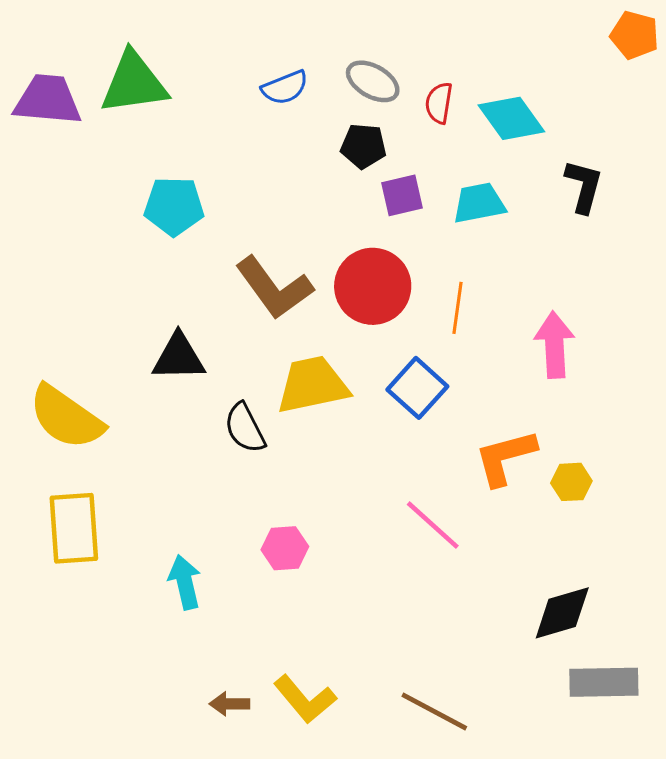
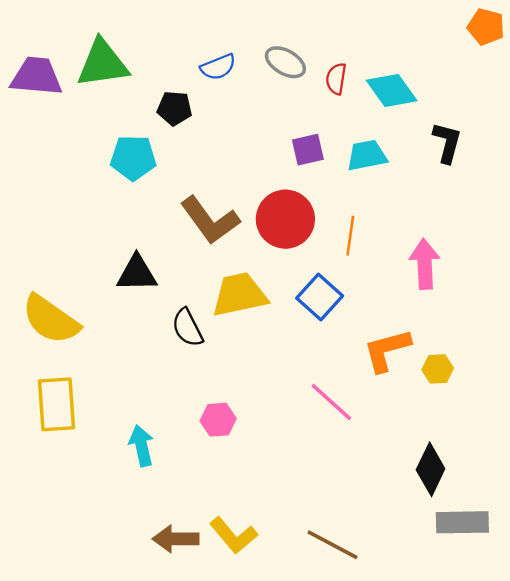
black pentagon: (363, 146) -> (175, 108), moved
black diamond: (562, 613) -> (431, 469), turned -48
brown arrow: (229, 704) -> (176, 539), size x1.5

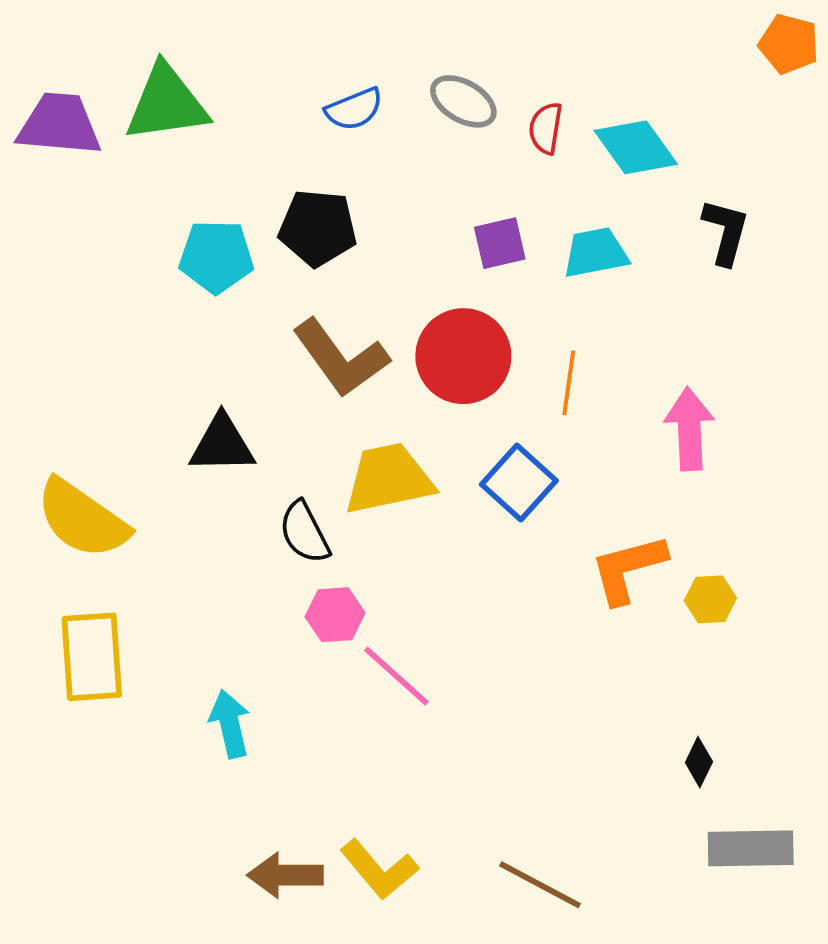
black pentagon: (175, 108) -> (318, 228), moved, size x1.4
pink line: (331, 402) -> (396, 676), moved
pink hexagon: (218, 420) -> (335, 615), moved
black diamond: (431, 469) -> (699, 762), size x0.6

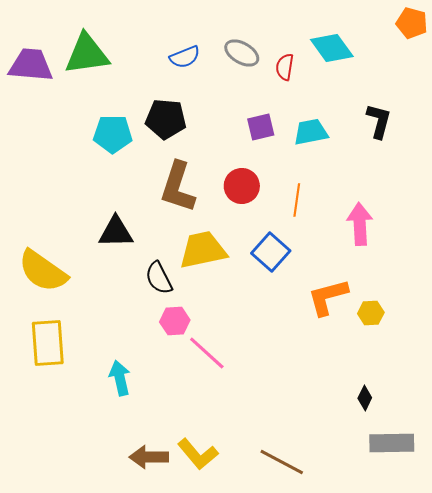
cyan diamond: (636, 147) -> (332, 48), moved
red circle: (463, 356) -> (242, 186), size x0.7
brown L-shape: (341, 358) -> (178, 187), turned 54

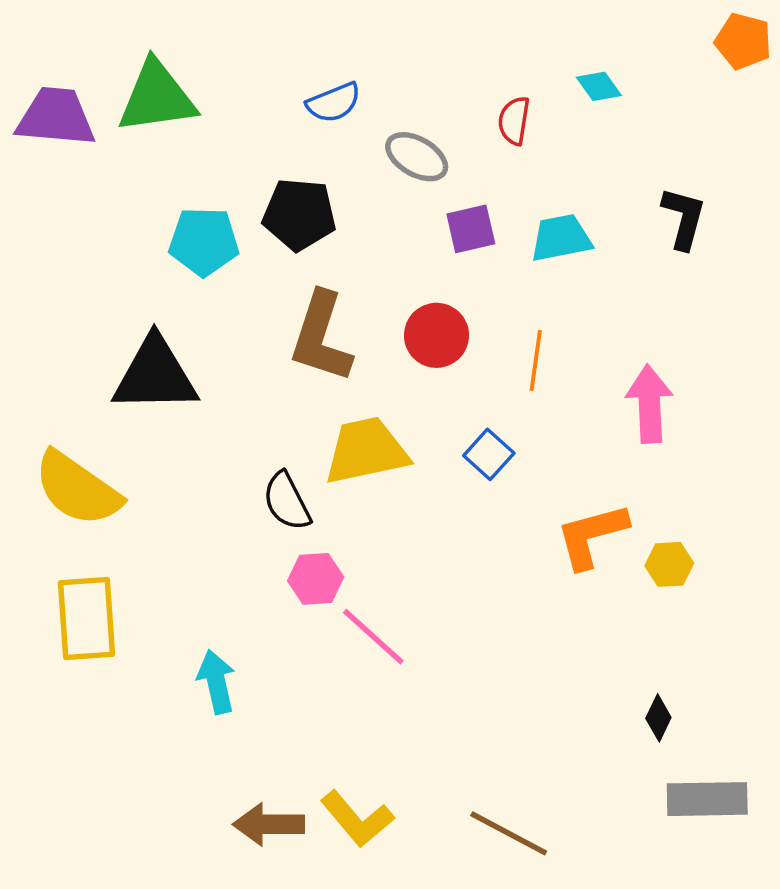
cyan diamond: (332, 48) -> (599, 86), size x0.6
gray ellipse: (242, 53) -> (417, 157), moved
black triangle: (116, 232) -> (155, 375), moved, size x1.4
blue square: (271, 252) -> (489, 454), size x0.7

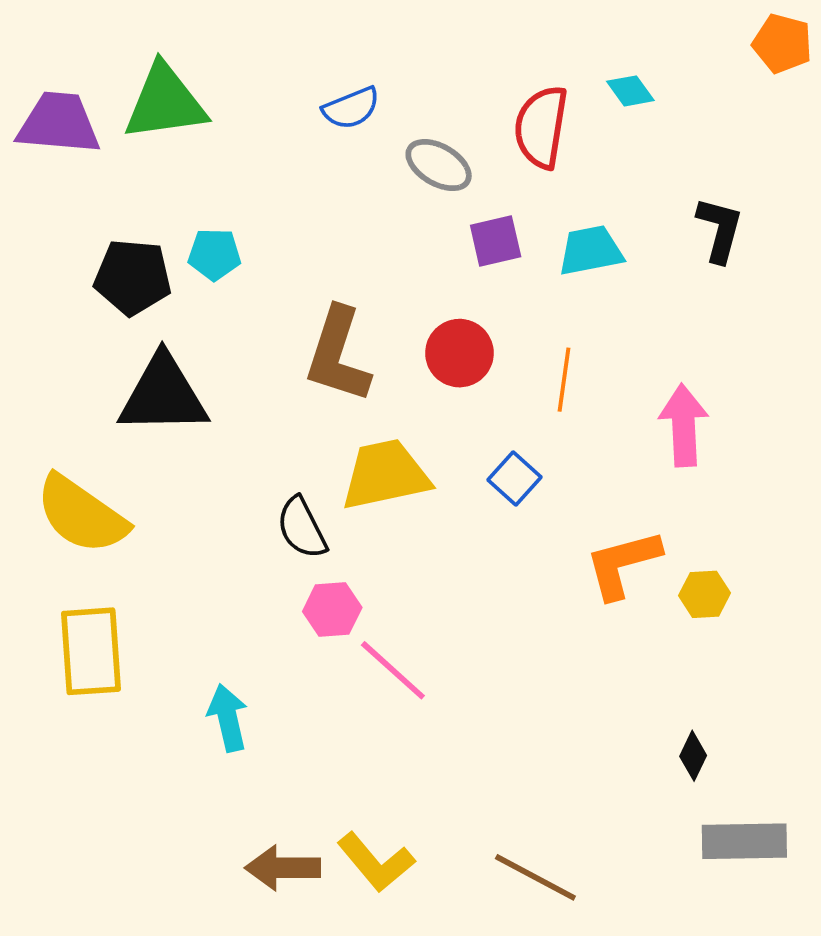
red semicircle: (514, 121) -> (541, 127), size x1.6
black pentagon: (299, 214) -> (133, 277), moved
cyan pentagon: (204, 242) -> (214, 254), size x0.7

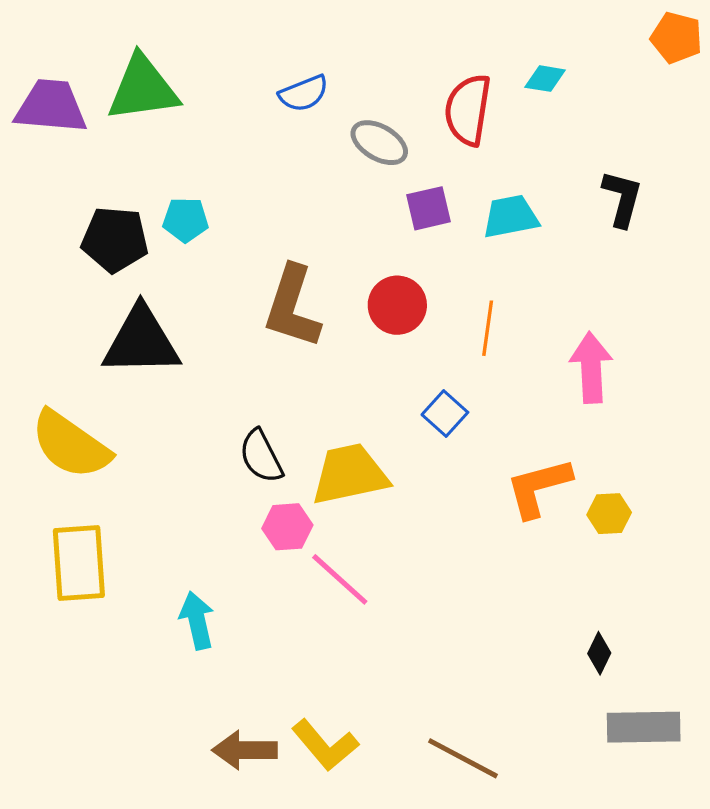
cyan diamond: (630, 91) -> (545, 79), turned -45
yellow trapezoid: (385, 475) -> (350, 474), moved

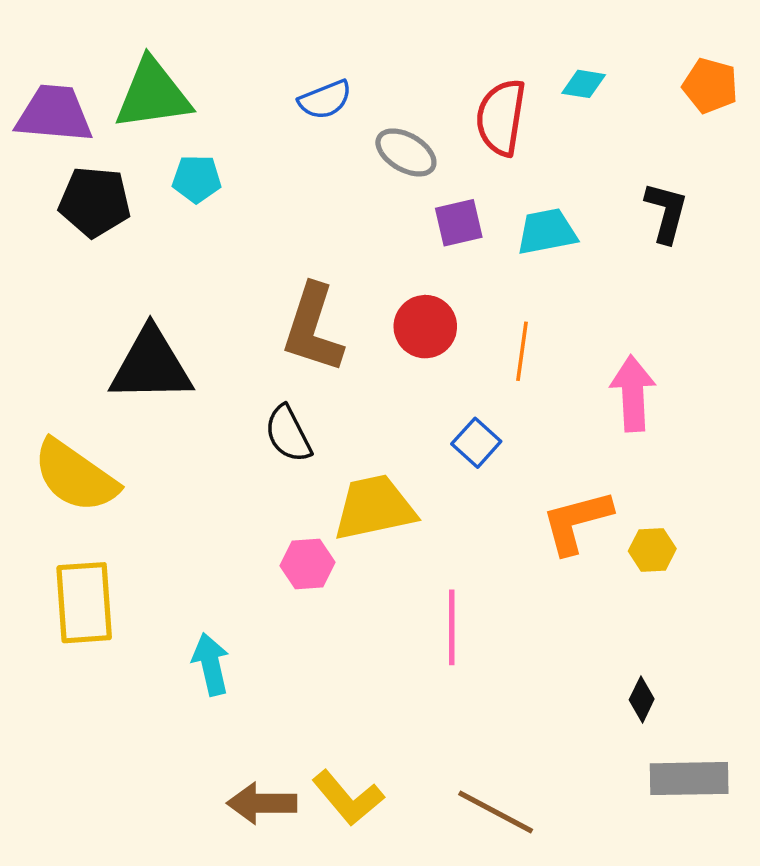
orange pentagon: (676, 38) -> (710, 86), moved
cyan pentagon: (186, 220) -> (197, 179), moved
black pentagon: (115, 239) -> (95, 202), moved
black semicircle: (261, 456) -> (288, 434), moved
pink line: (340, 579) -> (452, 627), moved, turned 48

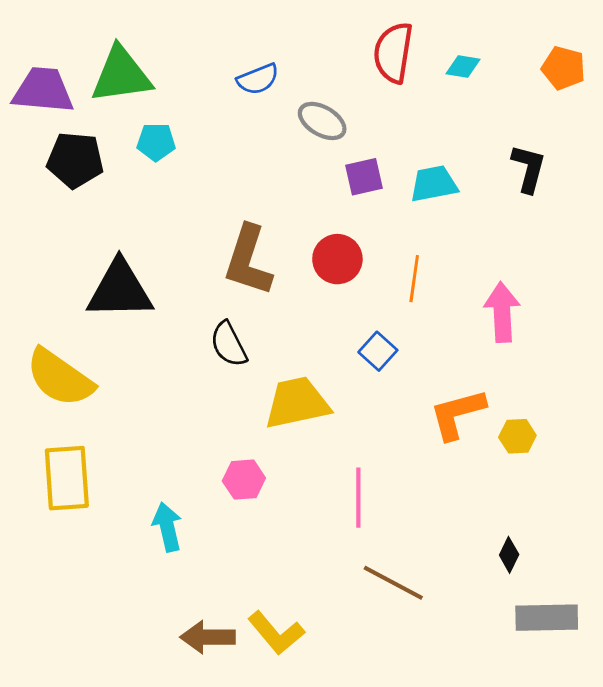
red semicircle: (501, 117) -> (393, 53), moved
pink hexagon: (307, 564) -> (244, 480), moved
brown line: (496, 812) -> (393, 583), moved

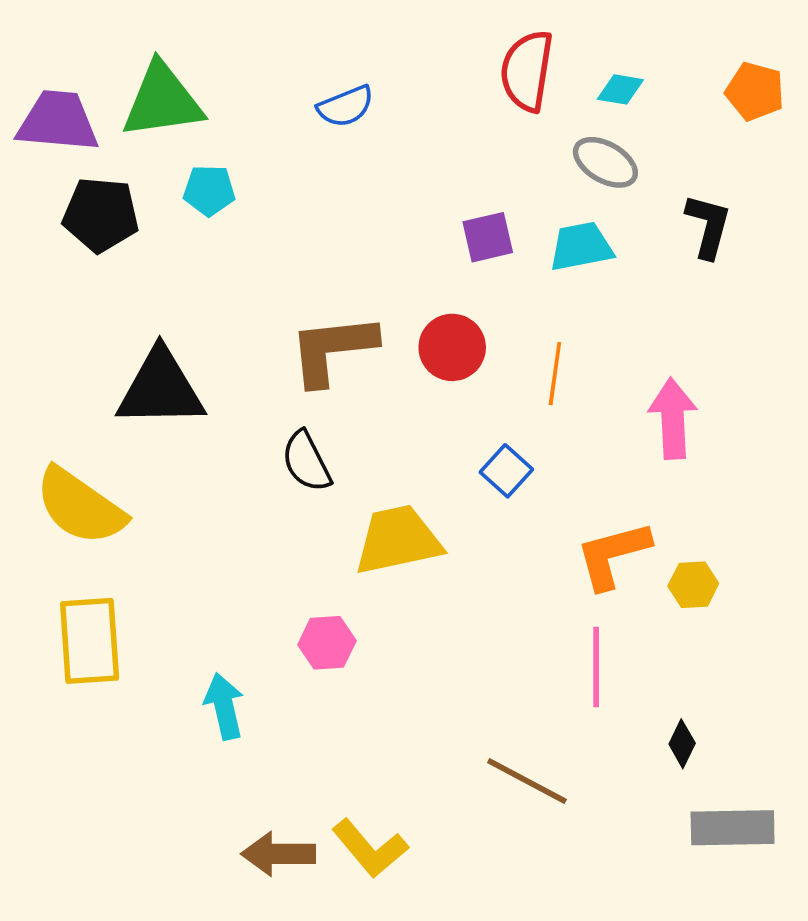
gray ellipse: (322, 121) -> (605, 162), moved
brown L-shape: (248, 260) -> (333, 349), turned 66
pink line: (358, 498) -> (596, 667), moved

